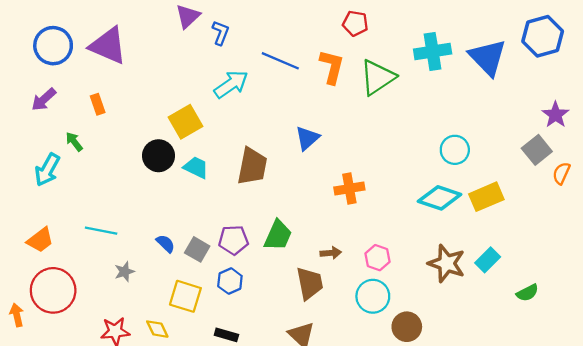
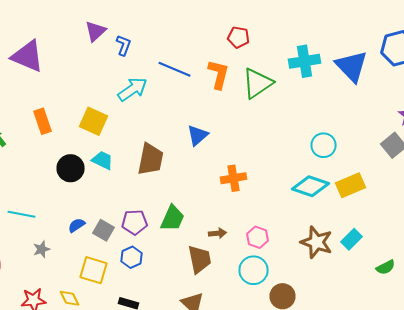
orange rectangle: (98, 104) -> (42, 121), moved, size x1.4
yellow square: (185, 122) -> (94, 121), turned -36
black circle: (158, 156) -> (70, 168), moved
blue semicircle: (166, 244) -> (76, 225), turned -78

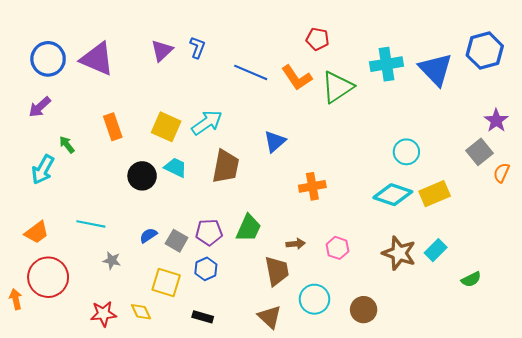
purple triangle: (96, 31) -> (162, 51), moved
orange L-shape: (218, 74) -> (297, 78), turned 132
cyan arrow: (132, 89) -> (207, 123), moved
gray star: (42, 249) -> (112, 261), turned 30
cyan circle: (254, 270) -> (314, 299), moved

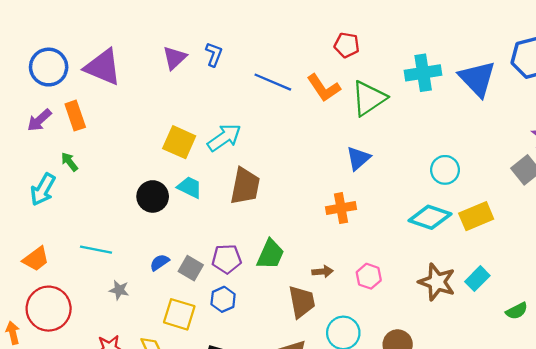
orange rectangle: (113, 127) -> (75, 116), moved
blue triangle: (275, 141) -> (358, 158), moved

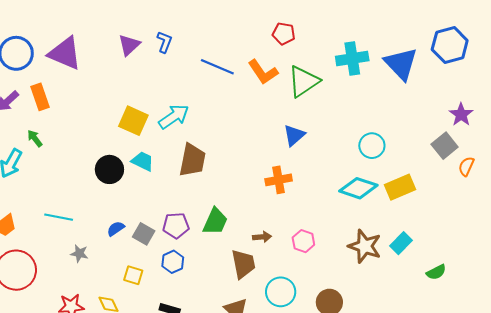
yellow square: (179, 314) -> (133, 275), size x0.7

